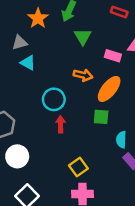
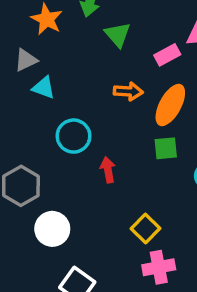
pink rectangle: (113, 56) -> (167, 55), turned -35
cyan circle: (54, 99) -> (74, 136), moved

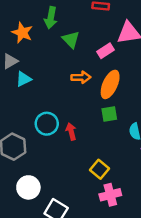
cyan triangle: (44, 88) -> (24, 79), turned -42
cyan circle: (74, 136) -> (47, 124), moved
white circle: (52, 229) -> (28, 187), moved

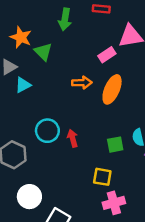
green arrow: (51, 18) -> (65, 19), moved
green triangle: (71, 39) -> (43, 52), moved
green square: (109, 114) -> (115, 145), moved
yellow square: (99, 169) -> (102, 177), turned -30

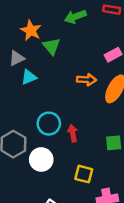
green arrow: (65, 19) -> (75, 17), turned 55
yellow square: (102, 177) -> (84, 174), moved
white circle: (29, 197) -> (41, 160), moved

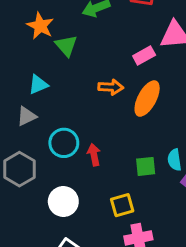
gray triangle: (17, 58) -> (27, 116), moved
white circle: (41, 160) -> (63, 202), moved
yellow square: (84, 174) -> (122, 205), moved, turned -30

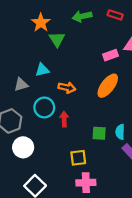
cyan triangle: (38, 85) -> (42, 70), moved
orange arrow: (111, 87) -> (67, 88), moved
white circle: (63, 202) -> (23, 147), moved

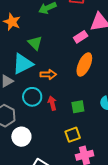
green triangle: (57, 39) -> (35, 43), moved
cyan triangle: (42, 70) -> (23, 64), size x1.6
green square: (99, 133) -> (78, 107), moved

